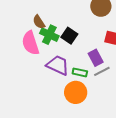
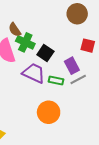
black square: (69, 36) -> (45, 53), moved
orange circle: (76, 92) -> (49, 112), moved

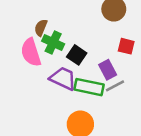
brown semicircle: (15, 30) -> (41, 28), turned 56
green rectangle: (56, 80) -> (89, 87), size x1.6

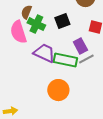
black square: (77, 55) -> (62, 21), moved, turned 35

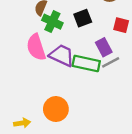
pink semicircle: (18, 32) -> (36, 47), moved
orange circle: (58, 90) -> (56, 109), moved

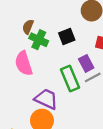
purple trapezoid: (62, 55) -> (46, 99), moved
green rectangle: (86, 64) -> (70, 79), turned 55

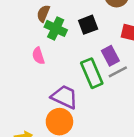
pink semicircle: (24, 63) -> (38, 56), size x0.6

